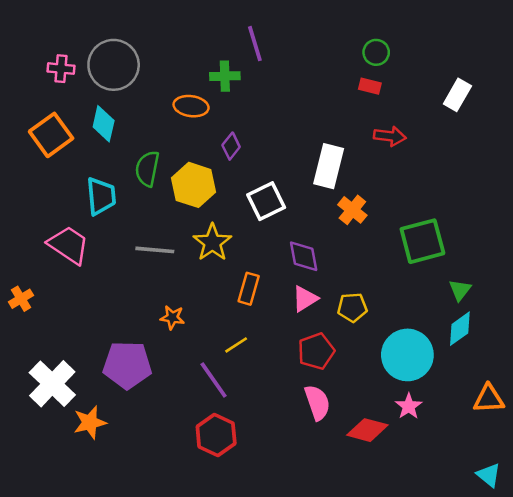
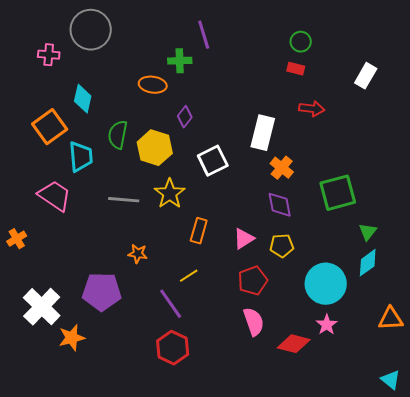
gray circle: (114, 65) -> (91, 30), moved
orange square: (51, 135) -> (50, 127), moved
purple diamond: (304, 256) -> (280, 205), moved

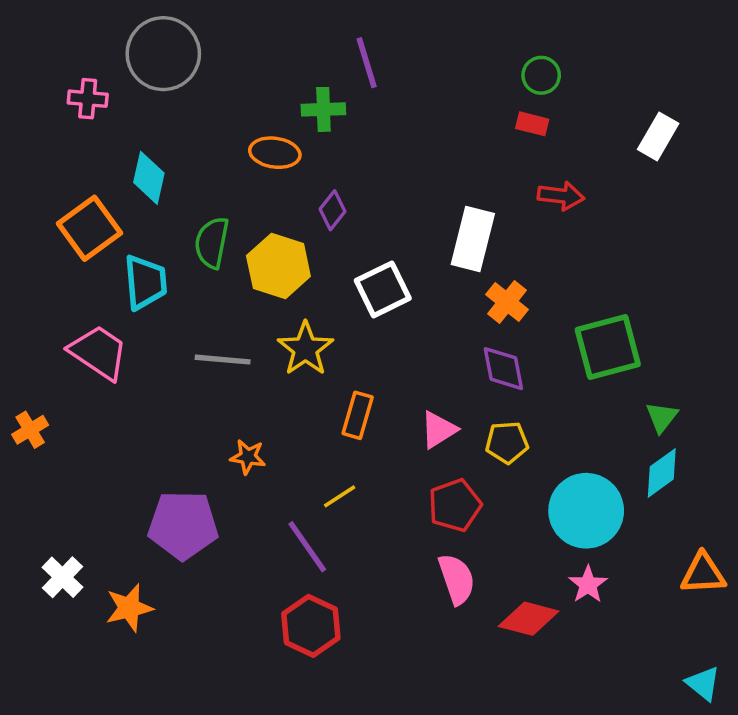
white cross: (42, 307) -> (63, 577), moved, size x0.6

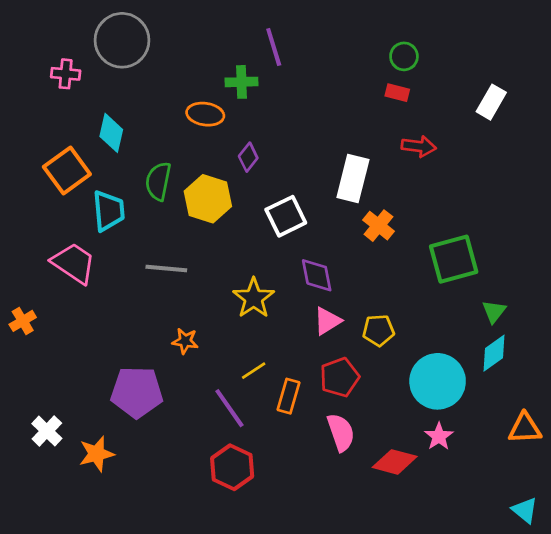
yellow star: (305, 349) -> (254, 298), moved
purple diamond: (503, 369) -> (317, 275), moved
orange rectangle: (358, 415) -> (288, 396), moved

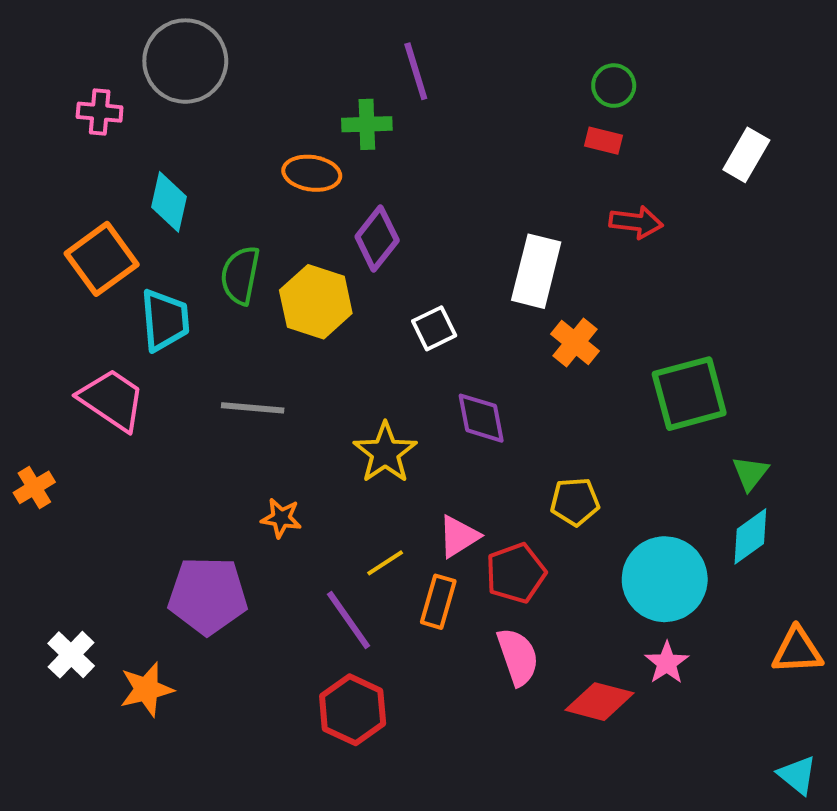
purple diamond: (248, 157) -> (377, 239), size x1.4
white square: (286, 216) -> (434, 328), size x0.7
pink triangle: (327, 321) -> (459, 536), moved

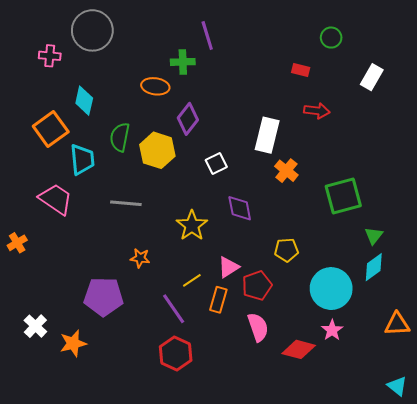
green circle: (614, 86) -> (331, 38), moved

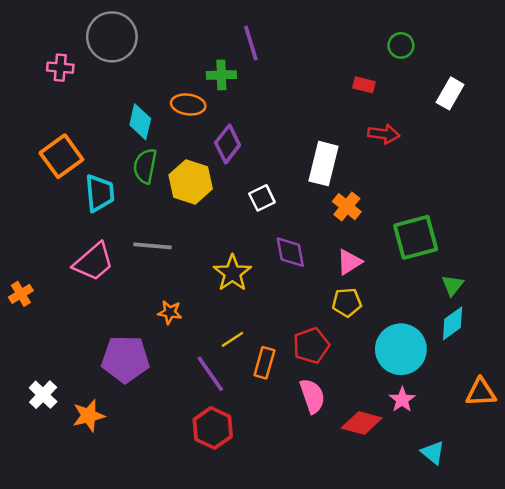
cyan diamond: (84, 101) -> (140, 122), moved
pink trapezoid: (56, 199) -> (93, 262), moved, turned 105
pink triangle: (228, 267) -> (349, 262), moved
cyan triangle: (397, 386) -> (433, 453), moved

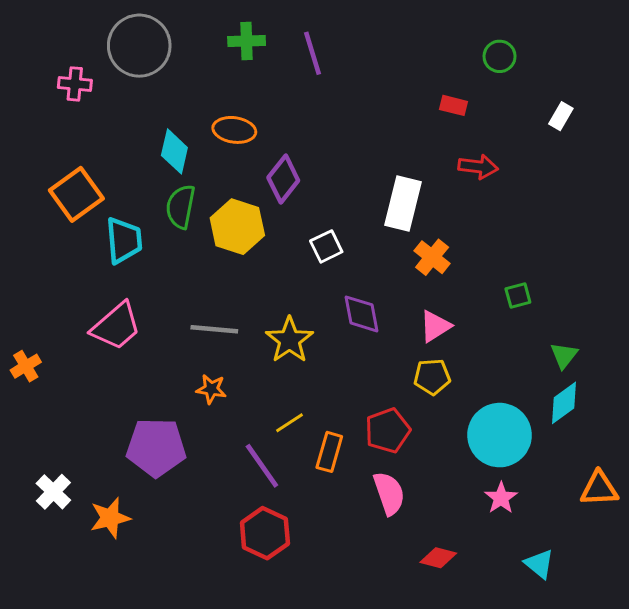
green cross: (221, 75) -> (247, 41), moved
white rectangle: (450, 93) -> (561, 116), size x0.7
green square: (416, 237) -> (518, 296), size x0.5
gray line: (152, 246) -> (214, 329), moved
red diamond: (362, 423) -> (438, 558), moved, size x0.7

